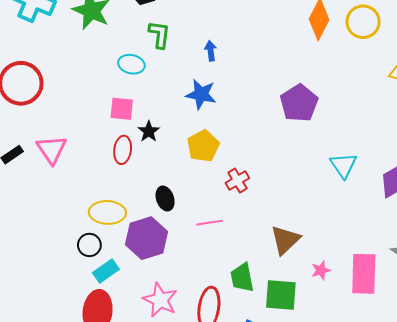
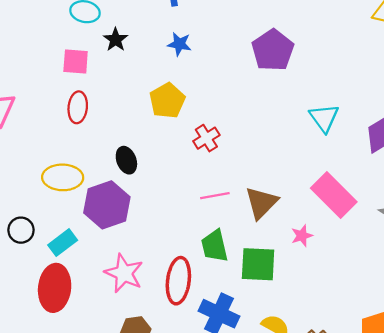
blue star: (201, 94) -> (179, 44), moved, size x0.7
black star: (149, 131) -> (116, 40), moved
pink line: (209, 223) -> (215, 196), moved
black circle: (89, 245) -> (21, 230), moved
pink rectangle: (364, 274) -> (334, 195), moved, turned -45

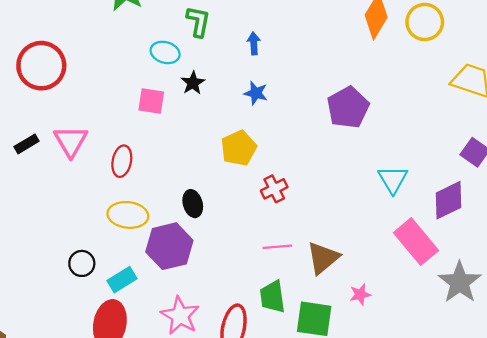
red ellipse: (78, 107) -> (122, 161), moved
pink rectangle: (334, 195) -> (416, 242), moved

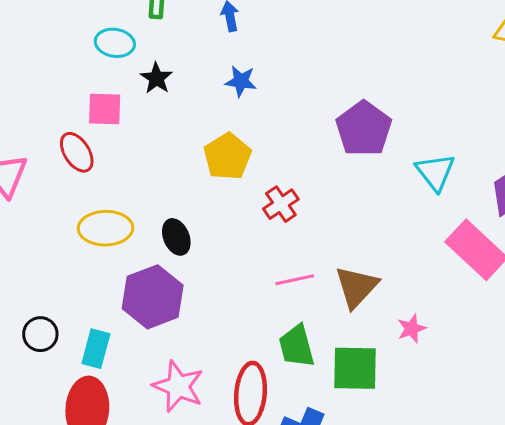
purple pentagon: (348, 108) -> (364, 129), moved
red ellipse: (122, 161) -> (77, 152), moved, turned -36
yellow ellipse: (128, 215) -> (106, 228), moved
cyan rectangle: (122, 280) -> (96, 349), turned -36

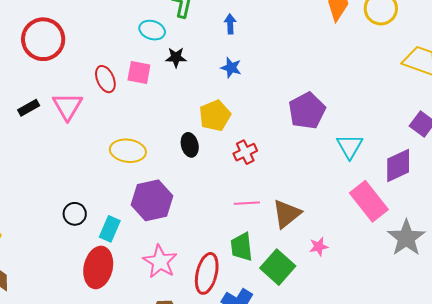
black star: (156, 78) -> (176, 57), turned 30
red ellipse: (77, 152) -> (105, 79), moved
black ellipse: (176, 237) -> (190, 145), moved
green square: (355, 368) -> (278, 267), turned 32

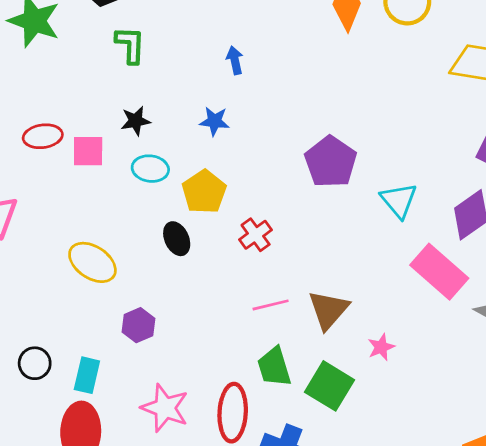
blue arrow: (230, 24) -> (235, 60), moved
cyan ellipse: (152, 30) -> (150, 169), moved
red ellipse: (105, 79) -> (43, 136), moved, turned -64
yellow ellipse: (128, 151) -> (92, 262), turned 36
purple hexagon: (152, 200) -> (138, 325), size x0.6

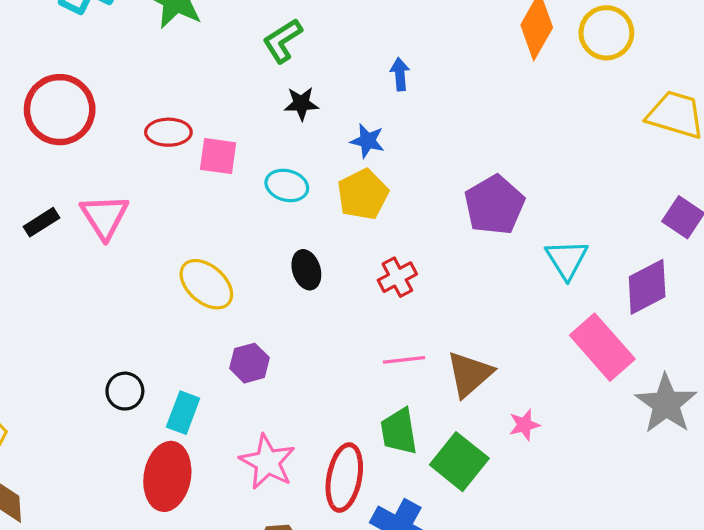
green L-shape: (130, 45) -> (282, 41), turned -132
black star: (136, 121) -> (301, 104), moved
yellow pentagon: (204, 192) -> (363, 194), moved

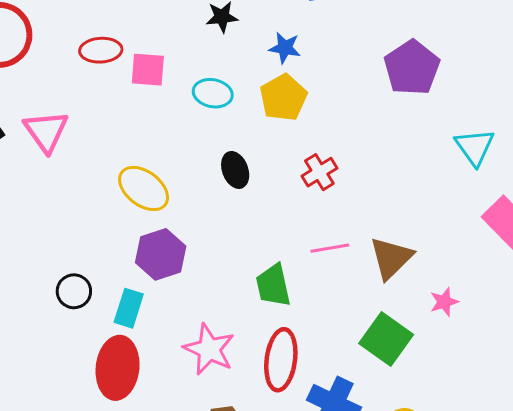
purple pentagon: (494, 205) -> (412, 68), moved
purple hexagon: (250, 363) -> (161, 254), moved, size x1.4
green trapezoid: (399, 431) -> (273, 285), moved

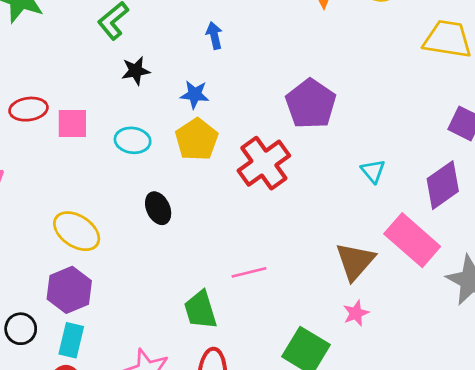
cyan triangle: (475, 147) -> (373, 171), size x0.7
red cross: (319, 172) -> (264, 163), moved, size x1.6
purple hexagon: (161, 254) -> (69, 290), moved
brown triangle: (391, 258) -> (355, 261), moved

